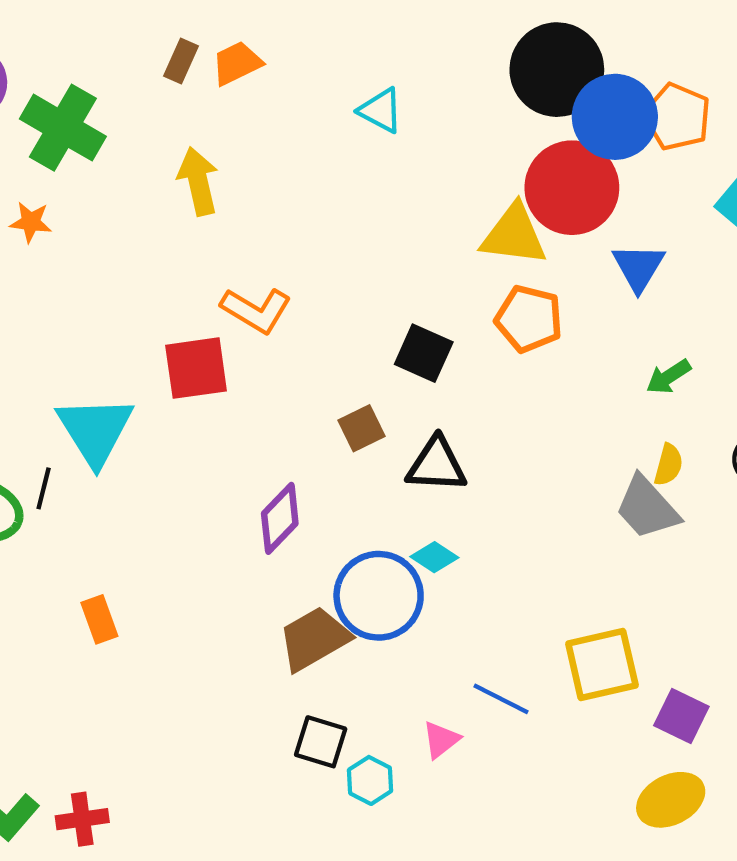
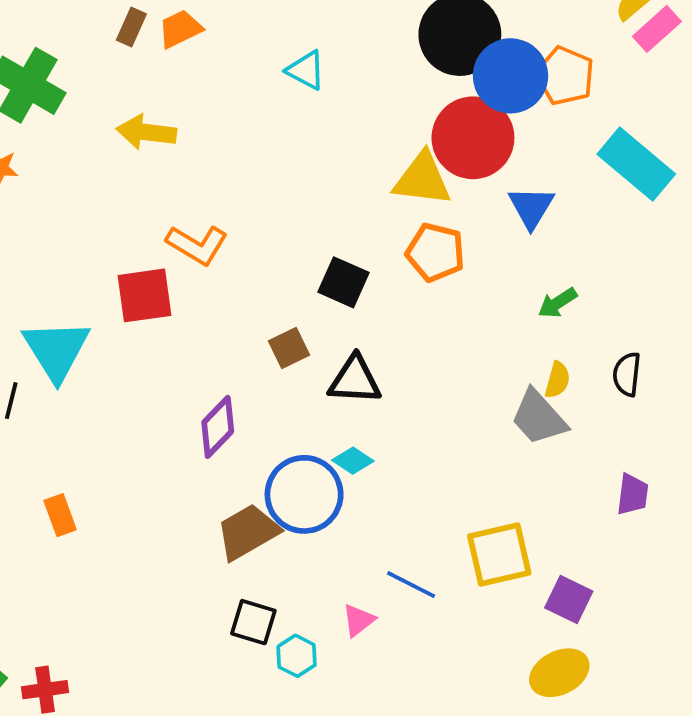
yellow arrow: (198, 181) -> (146, 132), turned -70

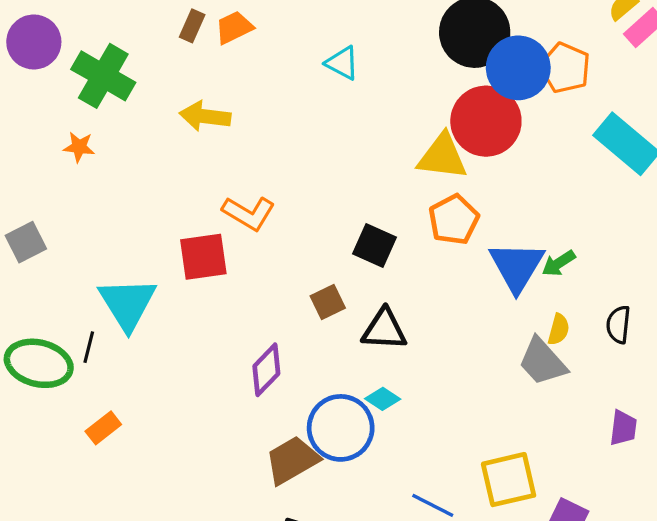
blue triangle: (531, 207) -> (517, 266), moved, size x1.4
orange pentagon: (435, 252) -> (454, 220), turned 30
orange rectangle: (60, 515) -> (103, 428), moved, turned 72

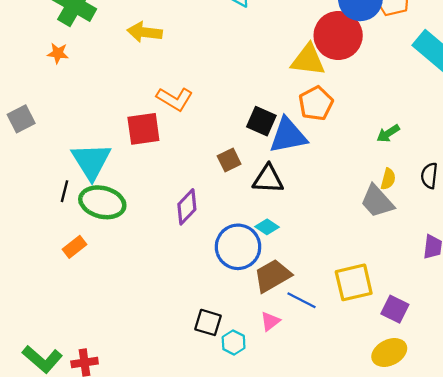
blue triangle: (517, 266) -> (288, 136), moved, turned 48
green ellipse: (39, 363) -> (102, 202), moved
brown trapezoid: (292, 460) -> (272, 276), moved

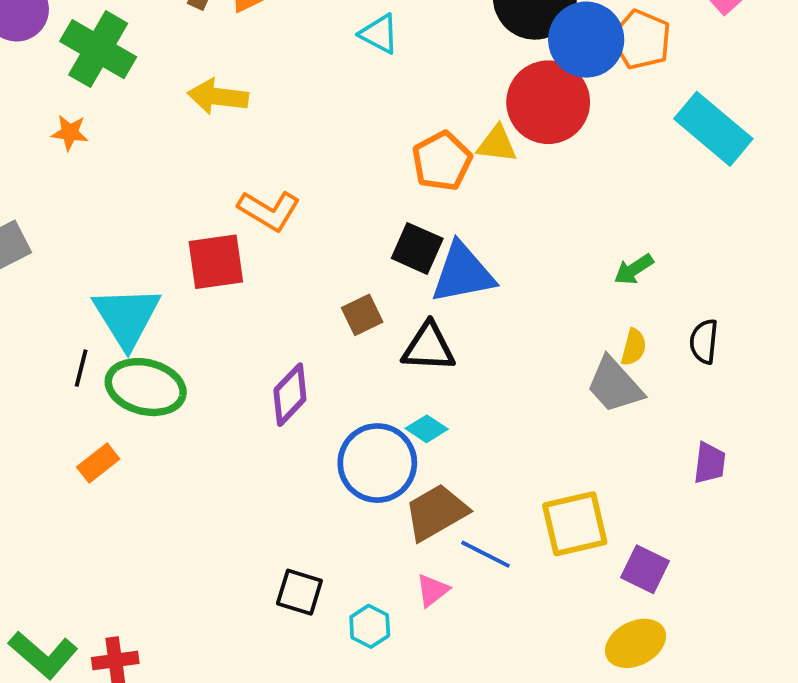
yellow triangle: (308, 60) -> (497, 144), size x0.7
orange pentagon: (316, 103) -> (442, 161), moved
black square: (208, 322) -> (299, 592), moved

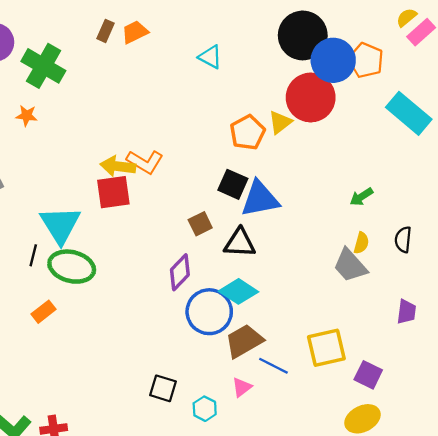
yellow arrow: (218, 97) -> (118, 166), moved
yellow triangle: (497, 144) -> (280, 122), turned -45
purple diamond: (290, 395) -> (180, 272), moved
cyan diamond: (427, 429) -> (238, 291), size x1.6

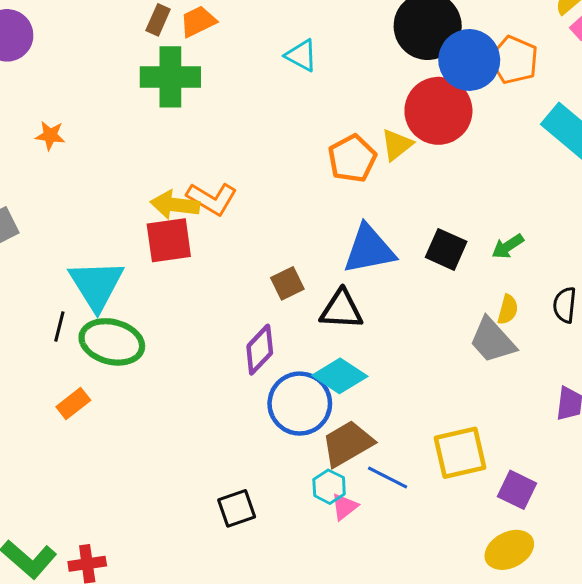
green cross: (43, 66) -> (170, 77), moved, turned -30
black square: (233, 184) -> (446, 249), moved
black square: (163, 388) -> (237, 508), turned -36
cyan hexagon: (205, 409) -> (329, 487), moved

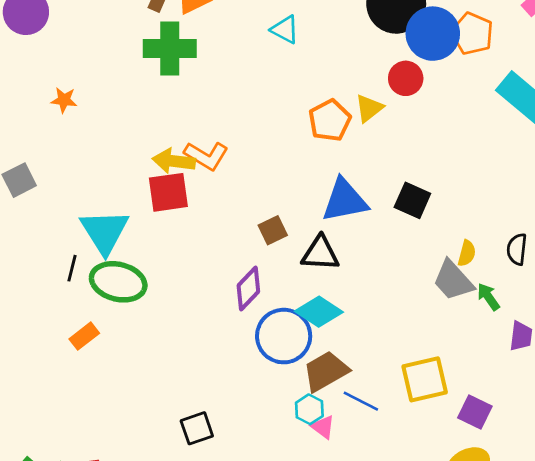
red circle: (438, 111) -> (406, 78), size x0.6
green arrow: (508, 246) -> (488, 297), moved, turned 88
pink triangle: (344, 507) -> (323, 427), turned -45
black square: (237, 508) -> (197, 428), moved

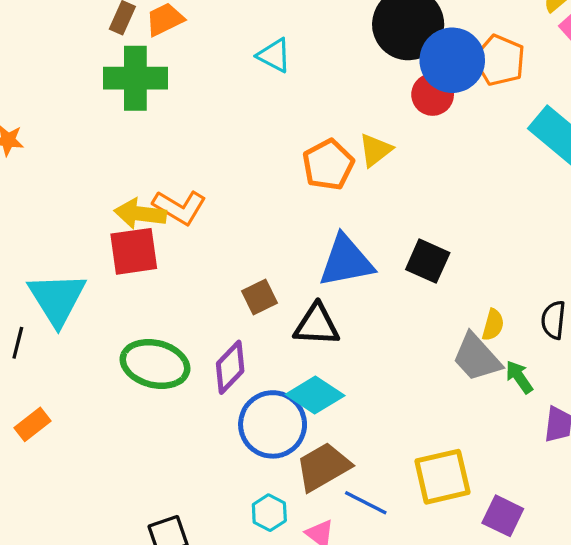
red circle: (406, 78) -> (433, 95), moved
green ellipse: (118, 282) -> (155, 364), moved
cyan hexagon: (309, 409) -> (269, 513), moved

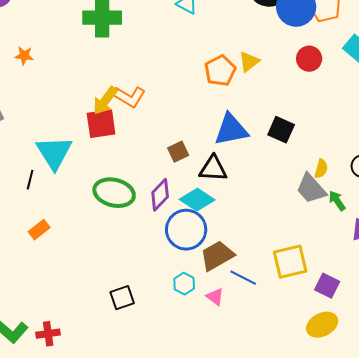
red circle: (433, 95) -> (309, 59), moved
yellow arrow: (140, 214) -> (105, 101), turned -60
cyan diamond: (315, 395) -> (197, 200), moved

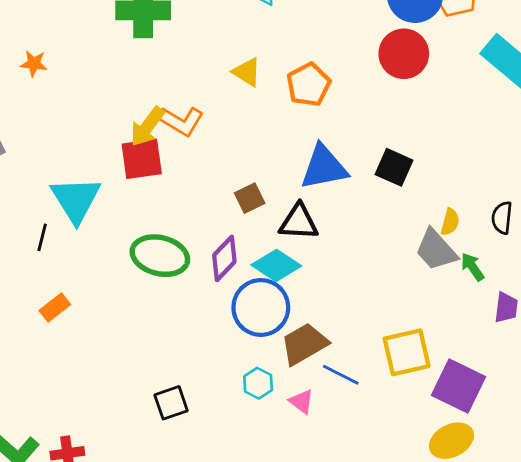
red circle: (309, 59) -> (404, 54), moved, size x1.4
yellow triangle: (249, 62) -> (247, 72), moved, turned -50
purple square: (327, 286) -> (458, 386), size x1.5

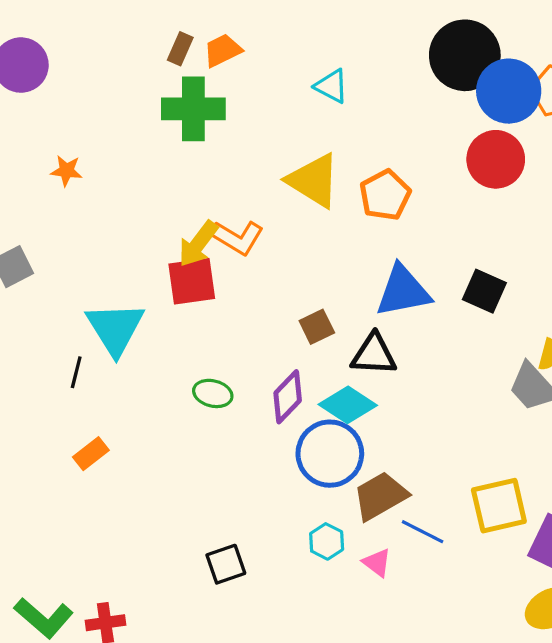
yellow triangle: (247, 72) -> (314, 180), size x1.6
green ellipse: (160, 256) -> (213, 393), size x0.6

